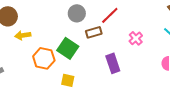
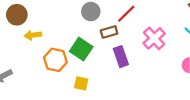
pink cross: (136, 38) -> (154, 38), size x1.5
purple rectangle: (113, 63) -> (121, 57), moved

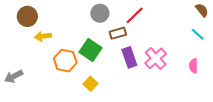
pink cross: (154, 38) -> (156, 58), moved
yellow square: (81, 83) -> (90, 84), turned 32

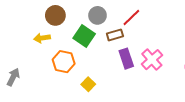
brown circle: (27, 16) -> (55, 15), moved
green square: (90, 50) -> (84, 36), moved
gray arrow: (14, 76) -> (13, 77), turned 144

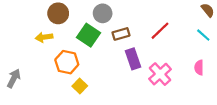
red line: (131, 17) -> (160, 31), moved
pink cross: (152, 60) -> (160, 74), moved
yellow square: (88, 84) -> (80, 86), moved

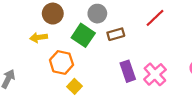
red line: (160, 31) -> (155, 18), moved
purple rectangle: (133, 59) -> (128, 71), moved

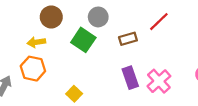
brown rectangle: (116, 34) -> (128, 39), moved
orange hexagon: (61, 62) -> (33, 69), moved

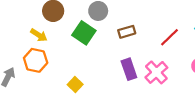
red line: (159, 22) -> (170, 37), moved
yellow arrow: (36, 42) -> (39, 35), turned -140

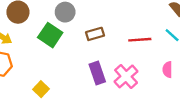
red line: (170, 37) -> (140, 40), turned 40

